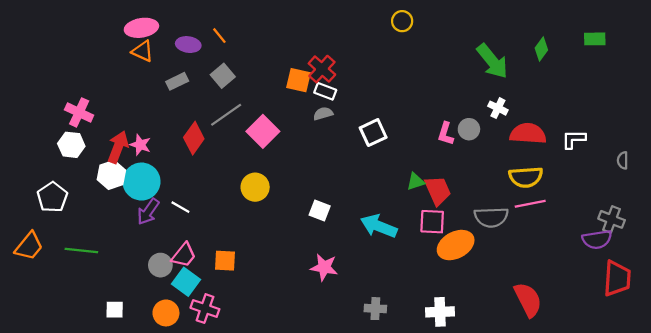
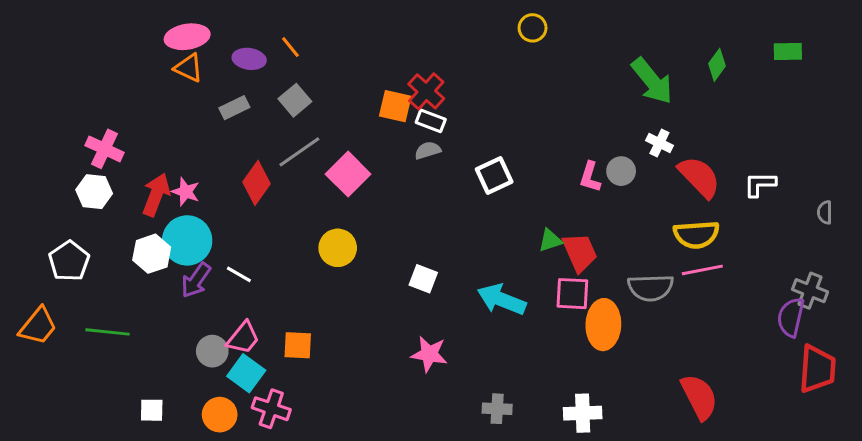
red semicircle: (528, 134) -> (699, 177), turned 42
white hexagon: (111, 175) -> (152, 254), moved
purple semicircle: (597, 239) -> (791, 317), turned 112
orange ellipse: (456, 245) -> (603, 325), turned -60

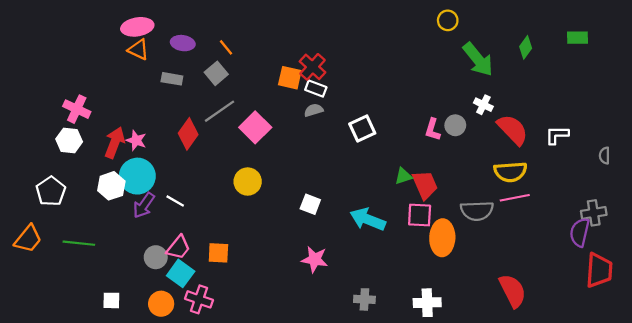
yellow circle: (533, 28) -> (448, 20), moved
orange line: (290, 47) -> (226, 47), moved
gray rectangle: (234, 108) -> (172, 79), turned 36
gray cross: (810, 291) -> (594, 213), turned -30

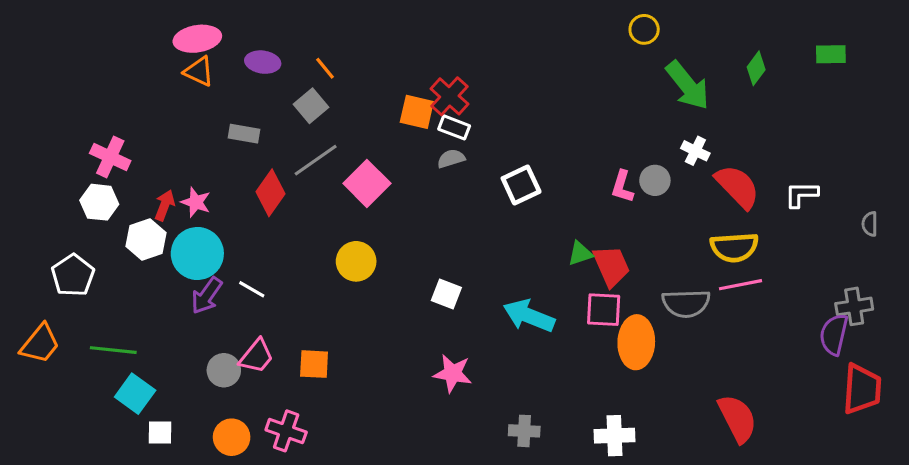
gray rectangle: (172, 79) -> (244, 134), moved
red arrow: (115, 143) -> (165, 205), size x0.7
white hexagon: (111, 186) -> (146, 240), moved
cyan square: (181, 273) -> (135, 394), moved

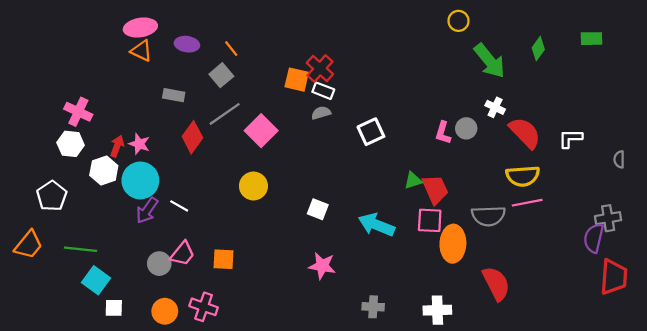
red semicircle: (737, 419) -> (496, 284), moved

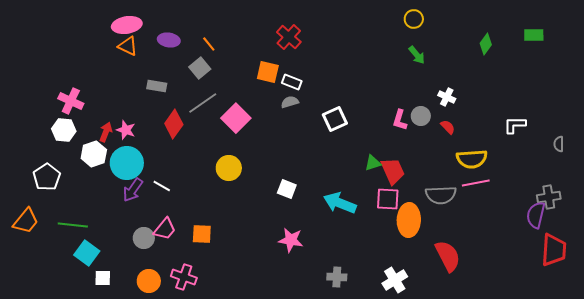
green arrow: (490, 61) -> (417, 55), moved, size x0.6
red cross: (320, 69) -> (289, 37), moved
red semicircle: (525, 133) -> (448, 127), moved, size x0.5
white cross: (437, 310) -> (395, 280), turned -30

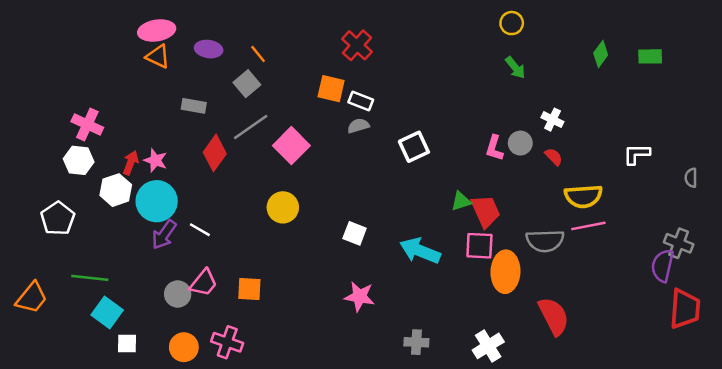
green rectangle: (534, 35) -> (650, 56), moved
gray cross: (549, 197) -> (679, 243), turned 30
orange trapezoid: (26, 221) -> (32, 298), moved

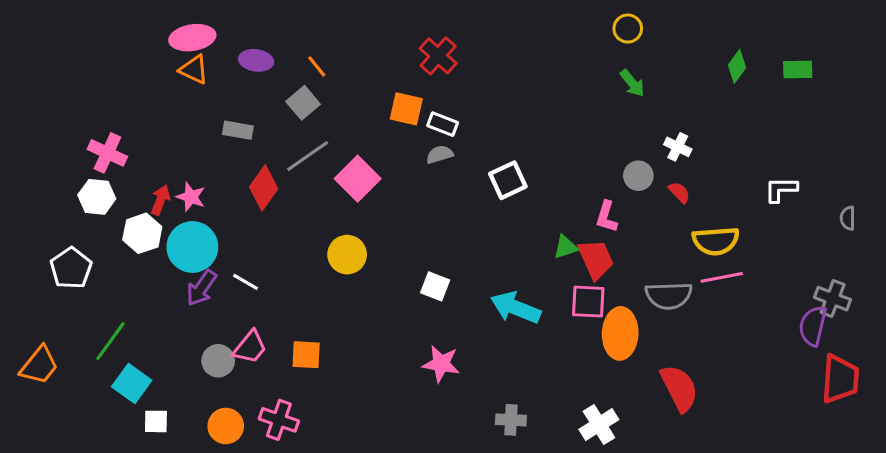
pink L-shape: (494, 148) -> (607, 217), moved
green line: (90, 278) -> (110, 341), turned -60

